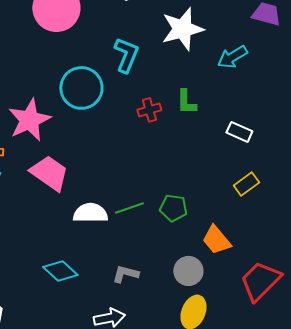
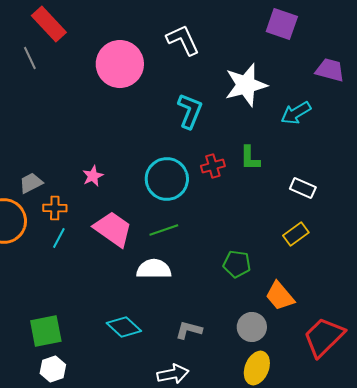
cyan circle: (81, 88) -> (167, 179), moved
pink star: (29, 120) -> (93, 176), size x0.5
yellow rectangle: (246, 184) -> (296, 234), moved
green line: (129, 208) -> (164, 230), moved

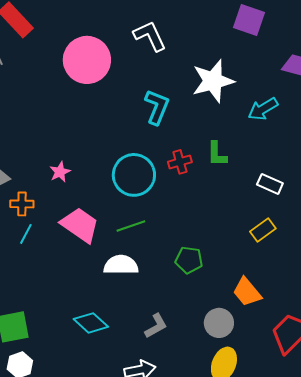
green pentagon: (237, 264) -> (189, 260), moved
gray L-shape: (189, 330) -> (156, 326), turned 136

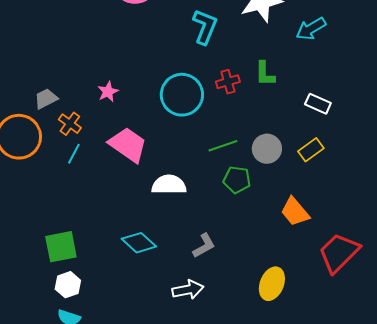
orange cross: (22, 204) -> (70, 124), turned 35
green line: (131, 226) -> (223, 146), moved
gray circle: (219, 323) -> (267, 149), moved

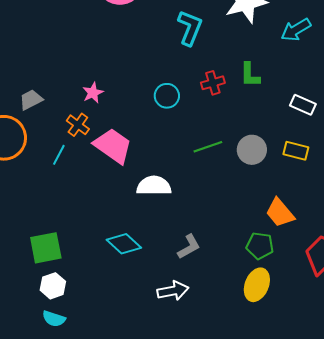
cyan circle: (182, 95) -> (167, 96), size x0.6
orange cross: (70, 124) -> (78, 125), moved
yellow rectangle: (311, 150) -> (296, 151), turned 50
green pentagon: (237, 180) -> (260, 246), moved

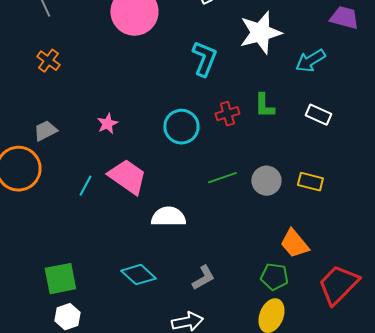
cyan circle: (167, 96) -> (181, 127), size x1.4
white rectangle: (303, 105) -> (318, 115), moved
orange cross: (78, 125) -> (48, 61), moved
cyan line: (59, 155) -> (85, 186), moved

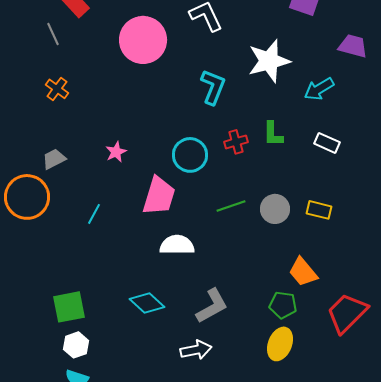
pink trapezoid: (127, 177) -> (159, 196), moved, turned 72
gray L-shape: (203, 278) -> (212, 306), size x1.4

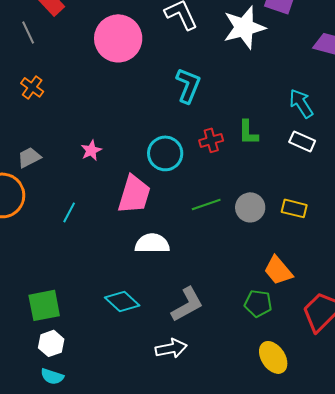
white star: (269, 61) -> (244, 27), moved
cyan arrow: (319, 89) -> (301, 103), moved, turned 88
yellow ellipse: (280, 344) -> (273, 357), moved, turned -56

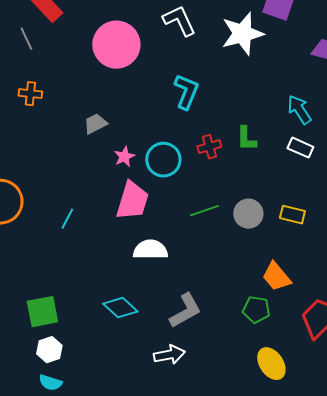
orange cross: (32, 87) -> (30, 94), turned -30
pink star: (91, 150) -> (124, 157), moved
gray trapezoid: (29, 157) -> (95, 124), moved

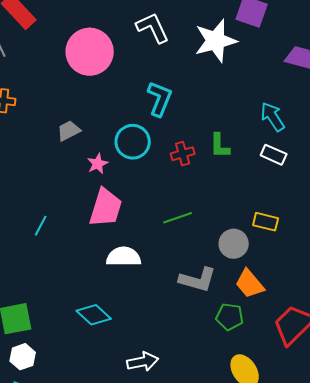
cyan circle: (163, 160) -> (133, 142), moved
gray circle: (248, 214) -> (234, 244), moved
gray L-shape: (185, 311) -> (198, 280), moved, turned 45

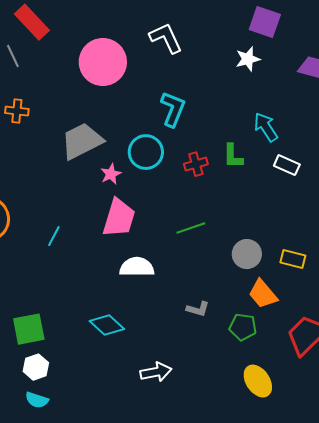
white star: (216, 41) -> (248, 59), moved, size x0.6
cyan arrow: (273, 117) -> (266, 127), moved
gray trapezoid: (69, 131) -> (82, 141), size x1.8
yellow rectangle: (266, 222) -> (293, 259), moved
gray L-shape: (198, 280) -> (198, 309), moved, size x0.6

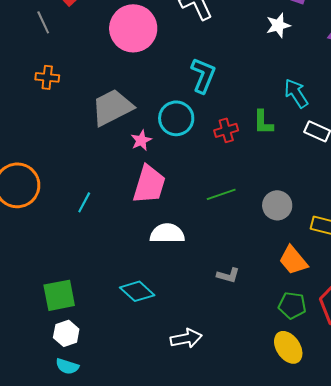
gray circle: (247, 254) -> (277, 205), moved
green pentagon: (243, 327) -> (292, 305), moved

